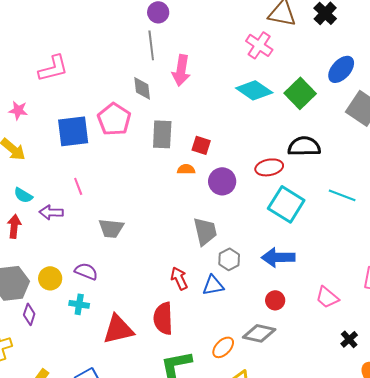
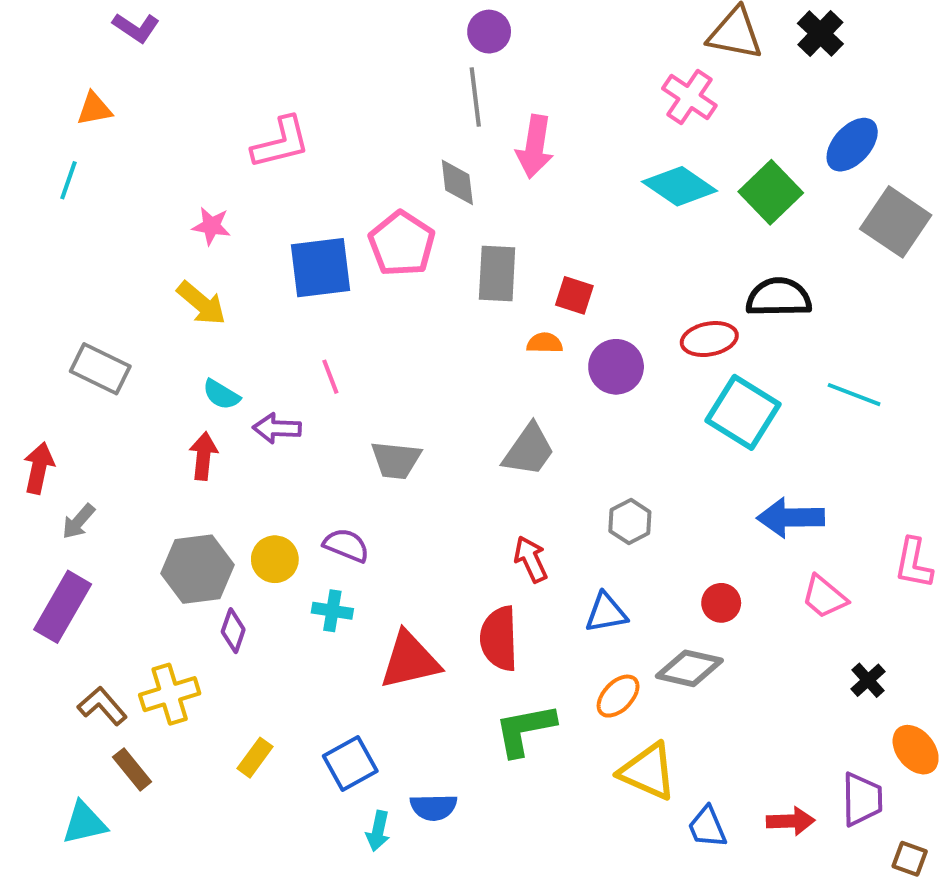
gray trapezoid: (205, 231) -> (529, 450), moved, turned 48
blue arrow: (278, 257) -> (791, 518), moved
blue triangle: (213, 285) -> (606, 613), moved

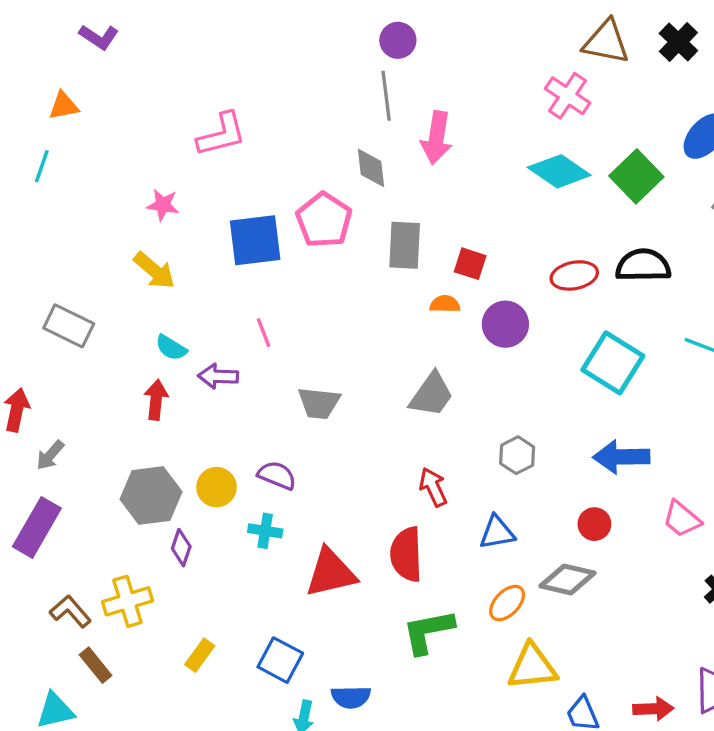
red ellipse: (709, 339) -> (574, 275), moved
blue arrow: (791, 518) -> (621, 457), moved
blue square: (350, 764) -> (280, 660), turned -33
yellow triangle: (648, 771) -> (532, 667), turned -30

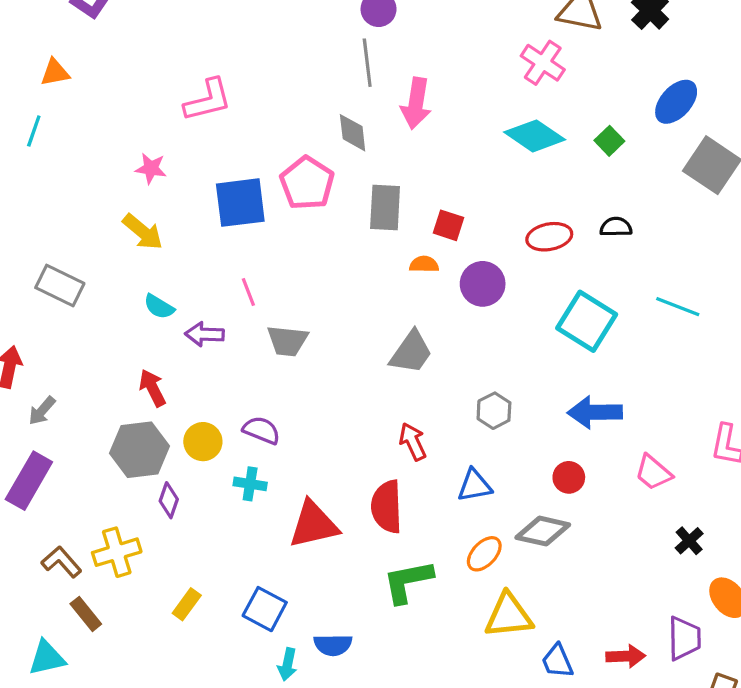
green square: (636, 176) -> (609, 141), size x0.6
black semicircle: (643, 265) -> (616, 227), size x0.6
red arrow: (156, 400) -> (153, 388), moved, turned -33
gray trapezoid: (319, 403) -> (287, 341), moved

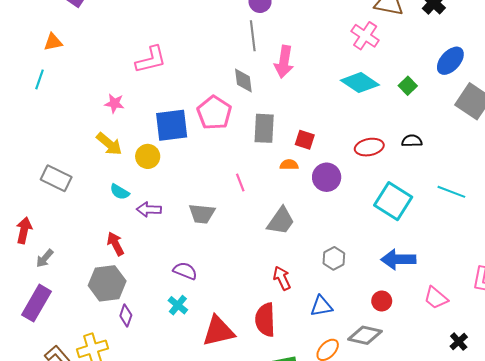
pink line: (248, 292) -> (240, 182), moved
yellow circle: (203, 442) -> (148, 156), moved
cyan cross: (250, 484) -> (178, 305), turned 30

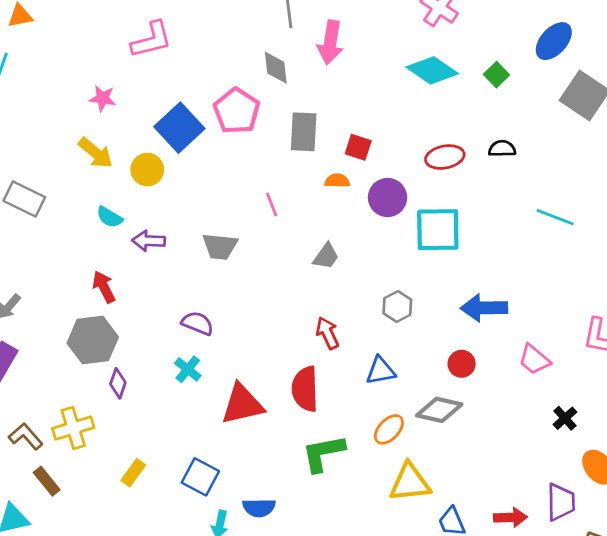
blue square: (172, 125) -> (179, 128), turned -36
cyan square: (393, 201) -> (438, 230), moved, turned -33
gray trapezoid: (281, 221) -> (326, 256), size x0.7

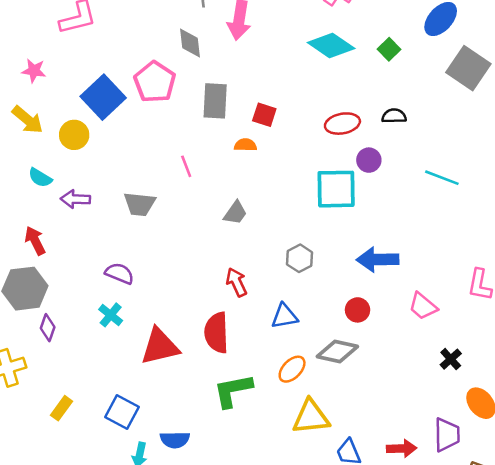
purple circle: (388, 198) -> (369, 160), moved, size x0.7

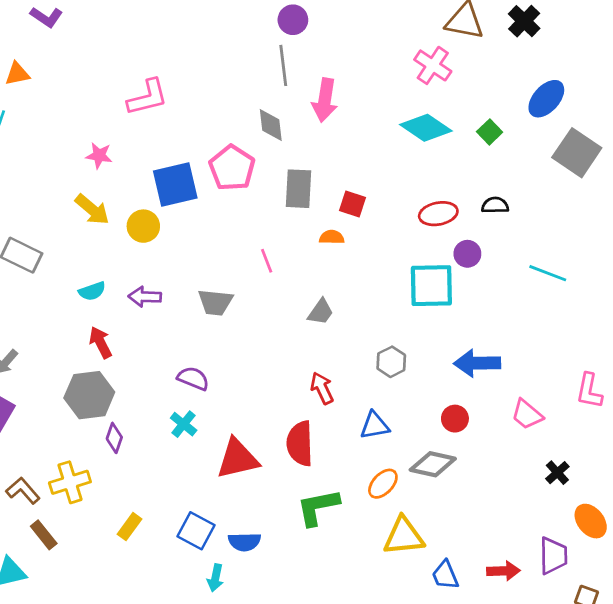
blue square: (103, 97) -> (175, 185), turned 30
cyan semicircle: (40, 178) -> (92, 291), moved, turned -50
blue semicircle: (175, 440) -> (244, 542), moved

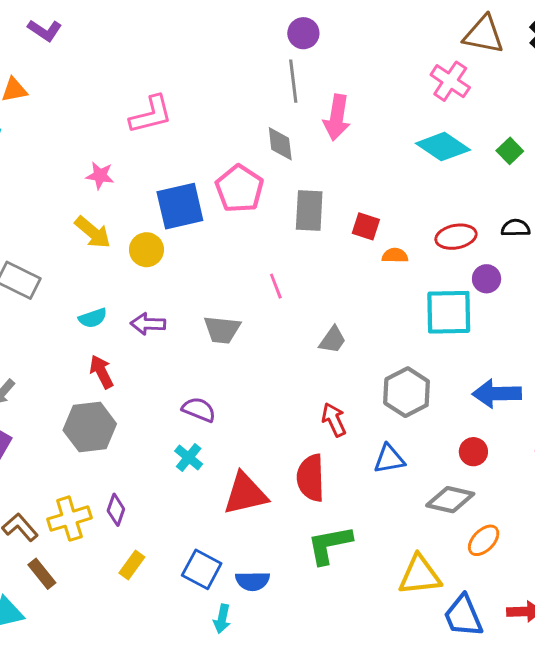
orange semicircle: (332, 237) -> (395, 256), moved
gray hexagon: (391, 362) -> (407, 392), size x1.5
purple diamond: (114, 438) -> (116, 510), moved
orange ellipse: (383, 484) -> (484, 540), moved
blue trapezoid: (445, 575) -> (463, 616), size x1.4

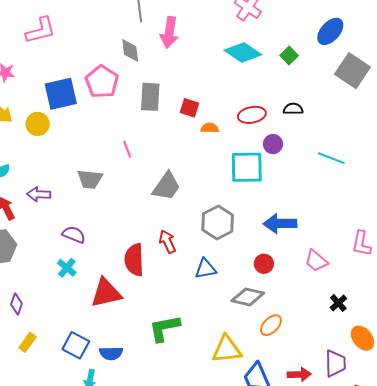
purple arrow: (148, 324) -> (39, 194), moved
gray trapezoid: (332, 340) -> (166, 186), size x1.5
red semicircle: (311, 478) -> (134, 260), moved

